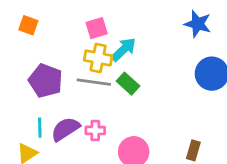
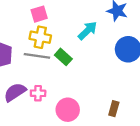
cyan arrow: (124, 49) -> (87, 31), moved

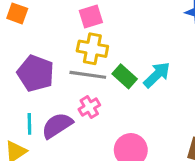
cyan arrow: (87, 31) -> (157, 75), moved
pink cross: (38, 93) -> (89, 107), moved, turned -32

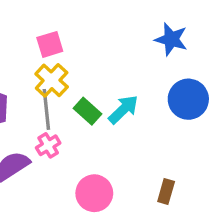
yellow cross: (92, 49) -> (52, 80), turned 32
gray line: (88, 75) -> (46, 109), turned 76

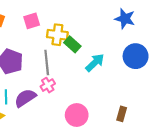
pink square: (50, 44) -> (32, 21), moved
yellow cross: (52, 80) -> (57, 35), moved, turned -36
green rectangle: (87, 111) -> (72, 44), moved

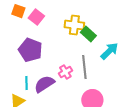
pink square: (32, 21) -> (36, 17), moved, turned -35
gray line: (47, 63) -> (84, 67), moved

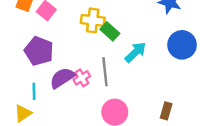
purple semicircle: (44, 84) -> (62, 78), moved

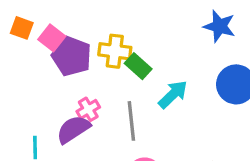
purple pentagon: (39, 51) -> (72, 56), moved
pink cross: (82, 78) -> (88, 109), moved

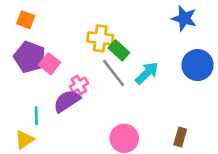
pink square: (52, 38) -> (50, 64), moved
purple pentagon: (72, 56) -> (30, 57), moved
gray line: (131, 121) -> (114, 73), moved, turned -32

